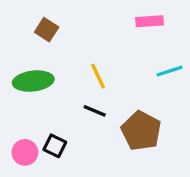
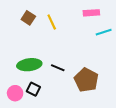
cyan line: (169, 71) -> (104, 32), moved
yellow line: (98, 76) -> (52, 22), moved
green ellipse: (33, 81) -> (29, 65), moved

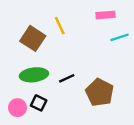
brown square: (28, 18) -> (33, 38), moved, size x1.5
black line: (58, 68) -> (67, 78), turned -48

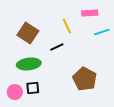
yellow line: (60, 26) -> (67, 26), moved
black line: (67, 78) -> (57, 47), moved
black square: (39, 103) -> (33, 88), turned -32

